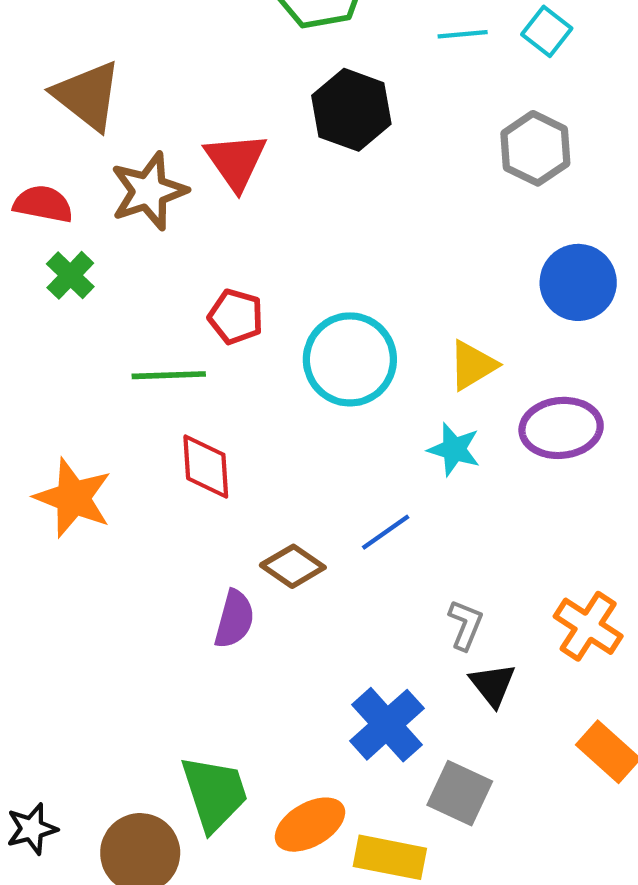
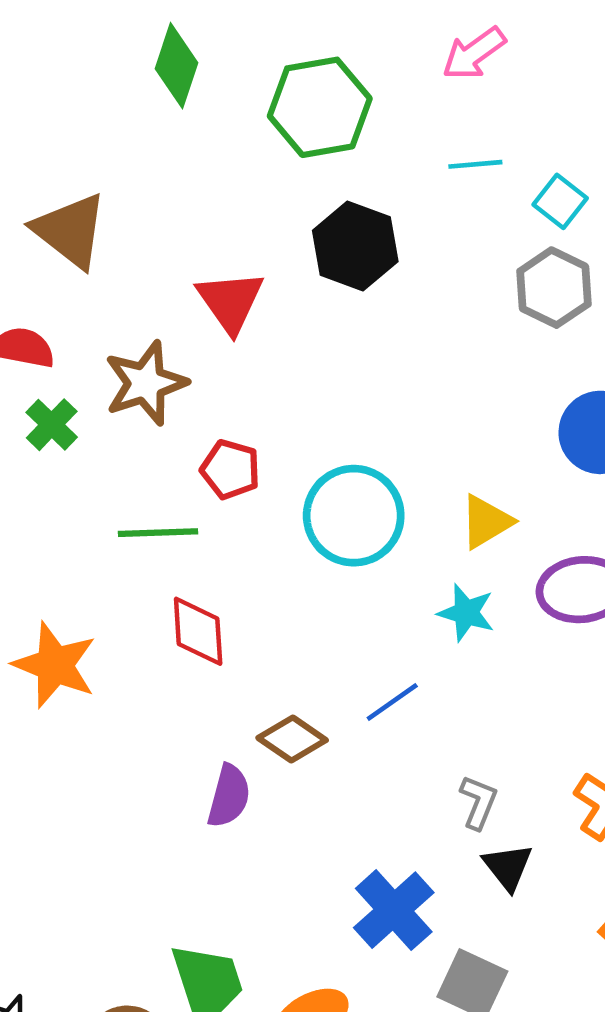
cyan square: (547, 31) -> (560, 201), moved
brown star: (149, 191) -> (146, 383), moved

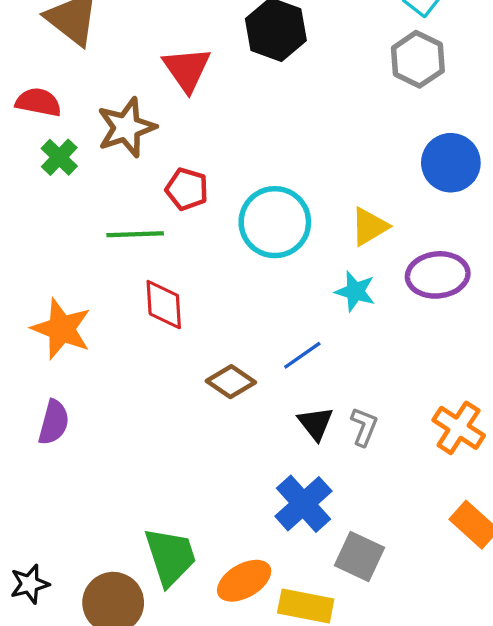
purple semicircle: (229, 796) -> (54, 422), moved
black triangle: (508, 867) -> (316, 423), moved

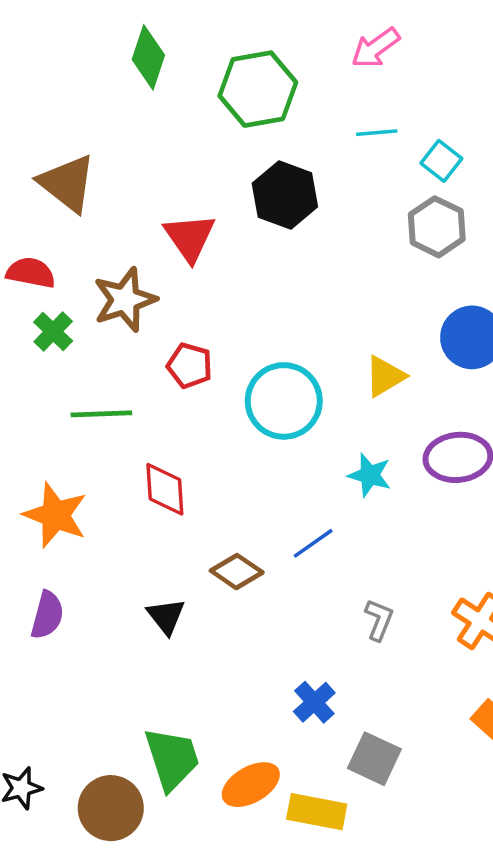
yellow triangle: (369, 227) -> (385, 376), moved
green line: (135, 234) -> (101, 414), moved
black triangle: (316, 423) -> (166, 616), moved
blue cross: (303, 504) -> (314, 702), size x0.7

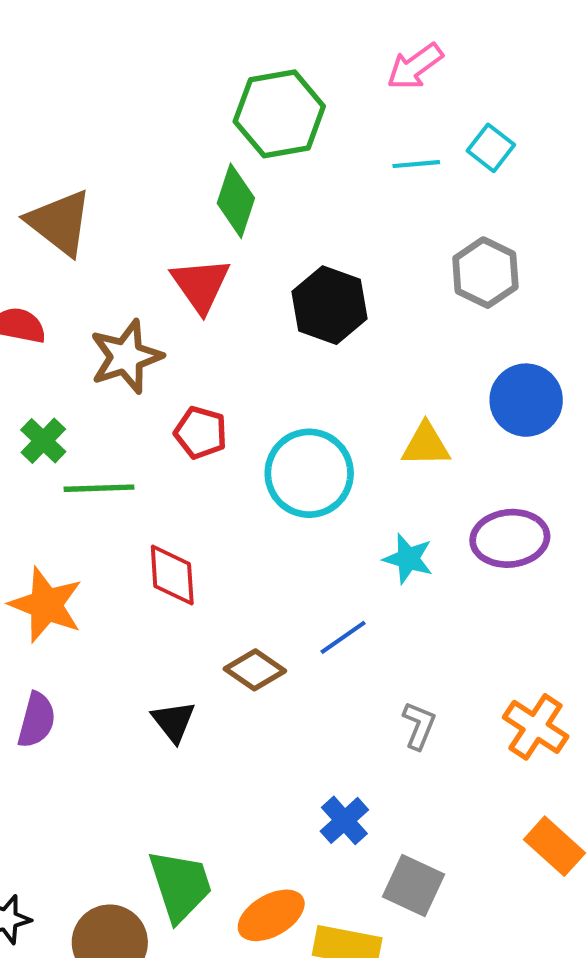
green diamond: (148, 57) -> (236, 201), moved
cyan square: (441, 161) -> (491, 148), moved
black hexagon: (285, 195) -> (329, 305), moved
green cross: (53, 331) -> (43, 441), moved
yellow triangle: (385, 376) -> (426, 445), turned 30

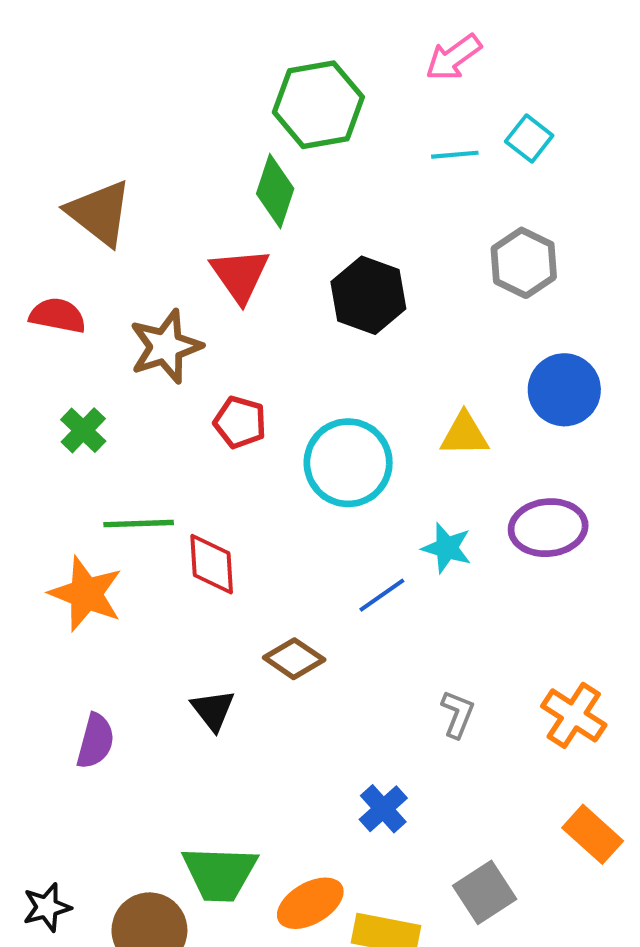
green line: (99, 488) -> (139, 524), moved
blue line: (343, 637) -> (382, 595), moved
purple semicircle: (37, 720) -> (95, 741), moved
green trapezoid: (180, 886) -> (220, 874), turned 110
gray square: (414, 886) -> (485, 892), moved, turned 32

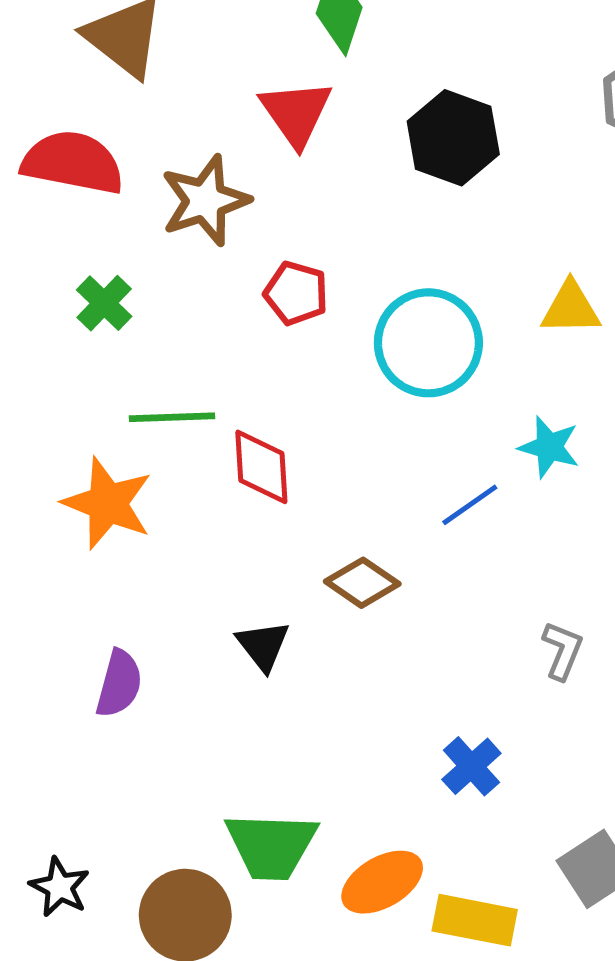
red semicircle: (58, 315) -> (73, 163), size x1.5
black star: (47, 907) -> (60, 887), turned -30

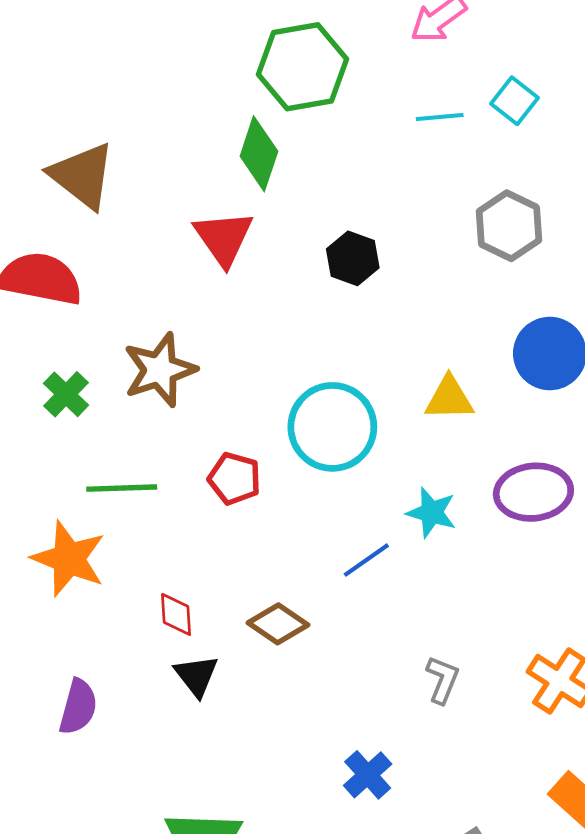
black hexagon: (453, 138) -> (353, 258), size x0.7
brown star: (205, 201) -> (160, 370), moved
red pentagon: (296, 293) -> (234, 479), moved
red diamond: (261, 467) -> (176, 614), moved, size x0.7

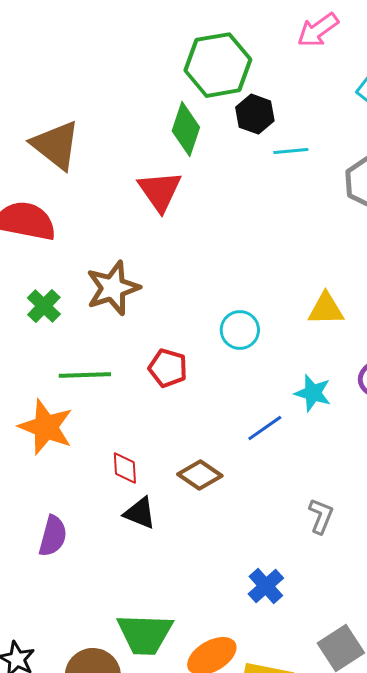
cyan line: (440, 117) -> (291, 151), moved
black hexagon: (353, 258) -> (255, 114), moved
cyan circle: (332, 427) -> (240, 330), size x0.6
black triangle: (196, 676) -> (140, 513), turned -30

